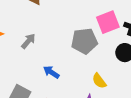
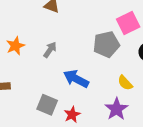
blue arrow: (51, 72) -> (76, 79), size x1.5

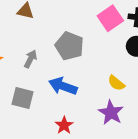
gray pentagon: (106, 44) -> (69, 46), moved, turned -30
gray square: (47, 105) -> (23, 98), moved

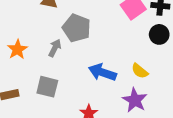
gray pentagon: (69, 46) -> (77, 28), moved
blue arrow: (63, 86) -> (102, 72), moved

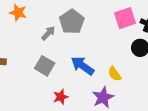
orange star: (17, 49) -> (18, 13), moved, turned 30
gray square: (47, 87) -> (45, 66), moved

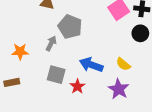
orange star: (18, 13) -> (20, 52), moved
red star: (61, 97) -> (77, 86), moved

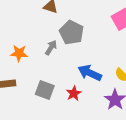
gray square: (56, 75) -> (45, 90), moved

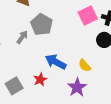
gray square: (45, 90) -> (14, 86), moved, turned 36

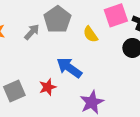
yellow semicircle: (85, 66) -> (90, 34), moved

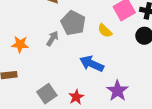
red star: (48, 87) -> (76, 97), moved

